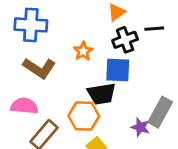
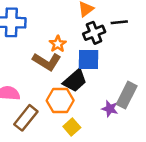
brown L-shape: (39, 68) -> (47, 62), moved
black trapezoid: (101, 94) -> (75, 81), turned -30

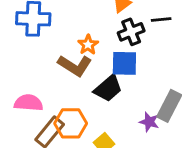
orange hexagon: (60, 100) -> (71, 123), moved

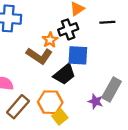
black cross: (131, 32) -> (68, 29), moved
orange hexagon: (71, 123) -> (50, 102), moved

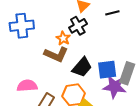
blue square: (78, 55) -> (107, 70), moved
purple star: (96, 101) -> (115, 87), size x1.6

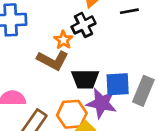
black trapezoid: (82, 67) -> (85, 79), turned 45
purple star: (115, 87) -> (102, 103), moved

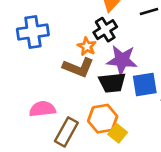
purple star: (102, 103) -> (122, 60), moved

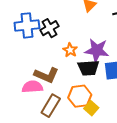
black cross: (105, 30) -> (50, 28), moved
orange star: (87, 46) -> (70, 50), moved
brown L-shape: (78, 67) -> (46, 75), moved

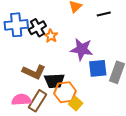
orange star: (70, 50) -> (51, 36), moved
black trapezoid: (88, 68) -> (54, 81), moved
pink semicircle: (32, 87) -> (21, 100), moved

